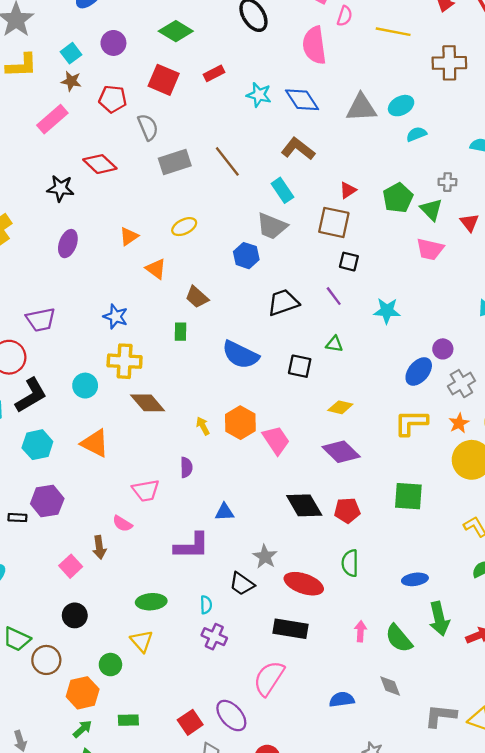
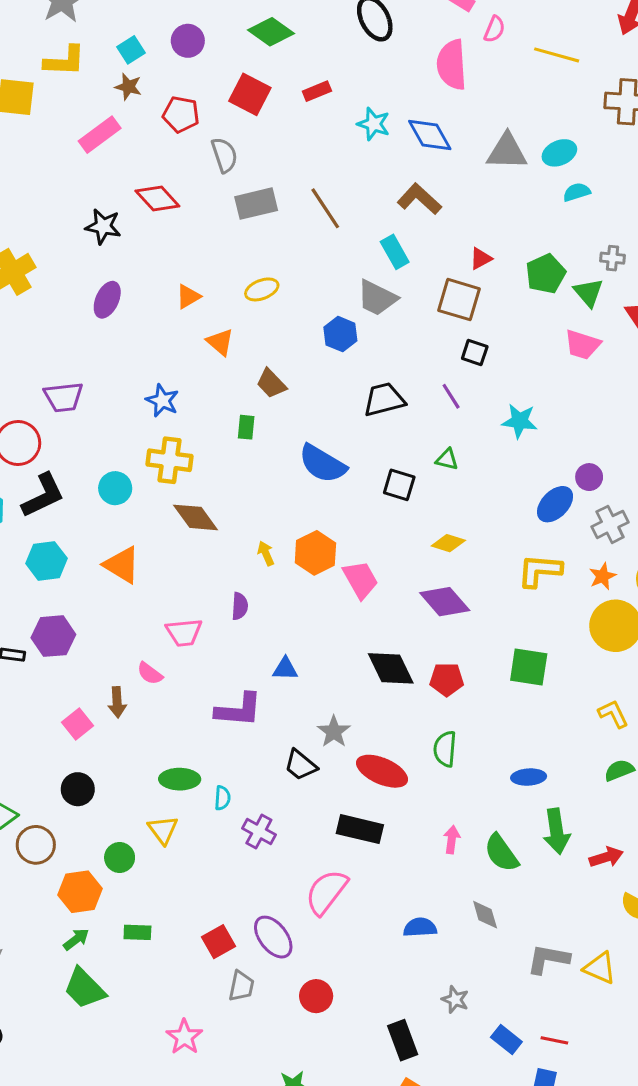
cyan semicircle: (206, 605) -> (222, 798), moved

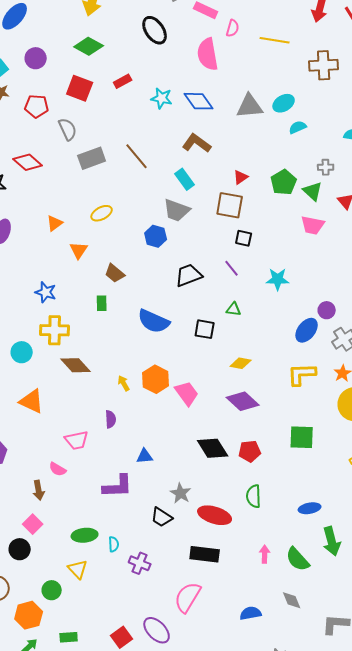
orange triangle: (220, 342) -> (79, 250), turned 30
pink square: (77, 724) -> (33, 524), moved

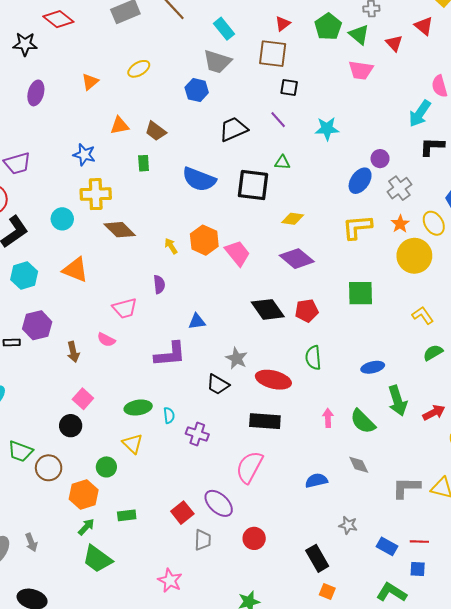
orange triangle: (79, 250) -> (120, 126), moved, turned 48
black square: (205, 329) -> (253, 185), size x1.5
brown arrow: (39, 490) -> (73, 352), moved

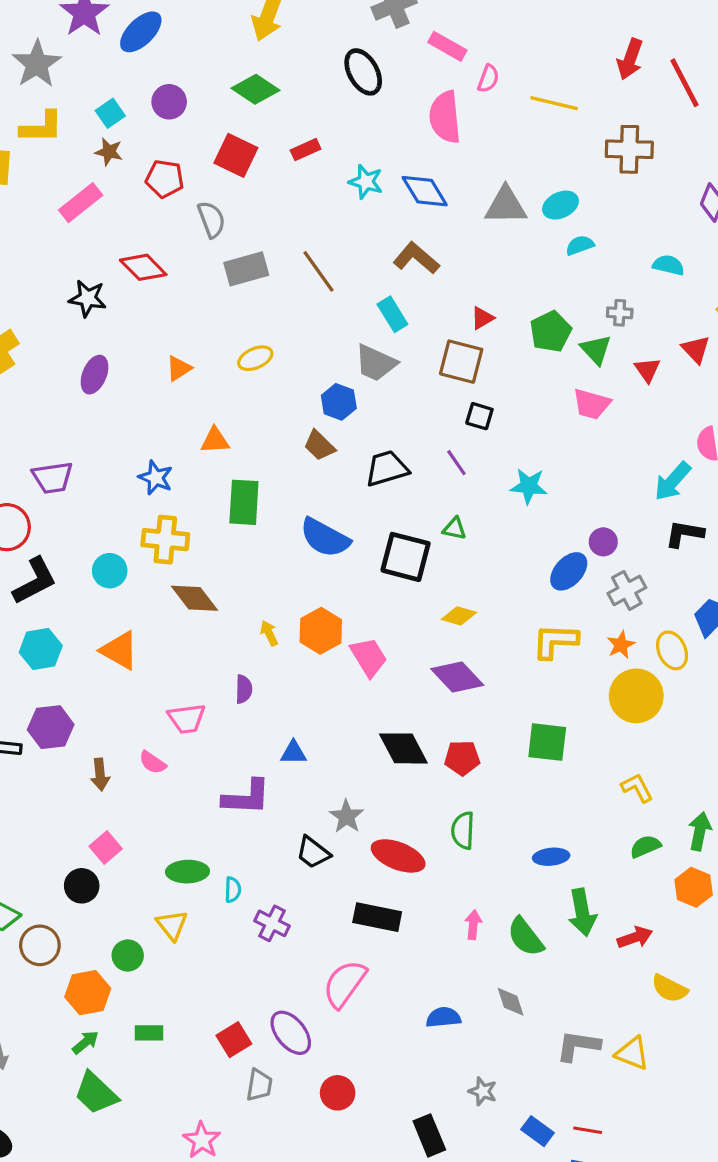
brown trapezoid: (156, 131) -> (319, 445), moved
green rectangle: (144, 163) -> (244, 502), size x1.8

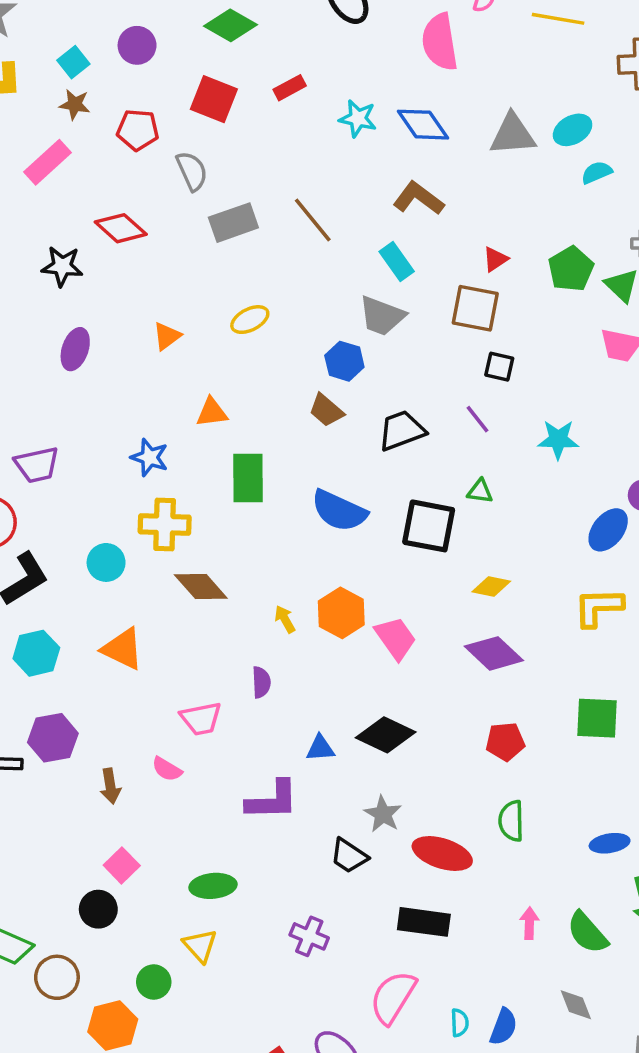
black diamond: (403, 748) -> (386, 735), moved, turned -33
cyan semicircle: (233, 890) -> (460, 1023), moved
blue semicircle: (443, 1017) -> (503, 1027), turned 120

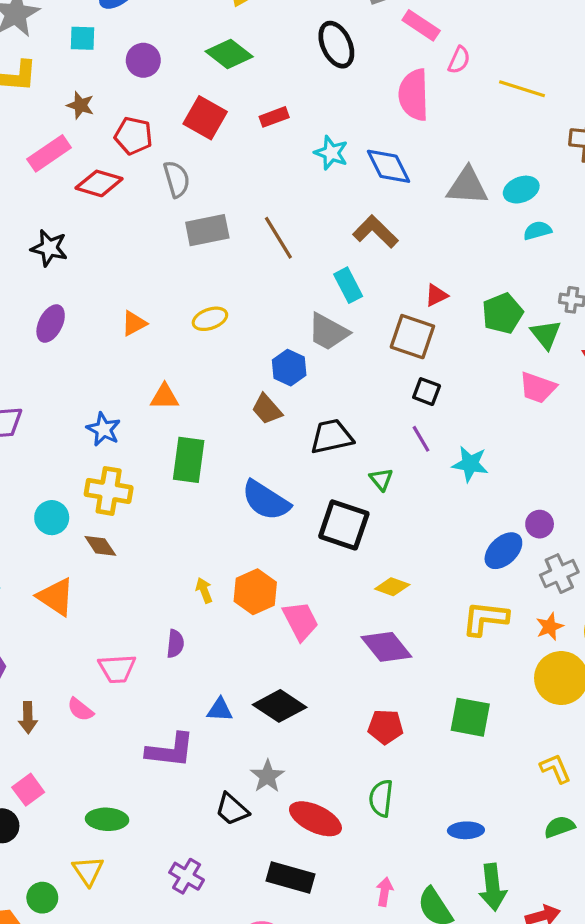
cyan square: (73, 62) -> (83, 38), moved, turned 32
red diamond: (121, 228) -> (99, 183), moved, turned -33
purple line: (477, 419) -> (421, 439), moved
green triangle: (480, 491) -> (381, 479), moved, turned 35
brown diamond: (201, 587) -> (100, 546), moved, size x0.7

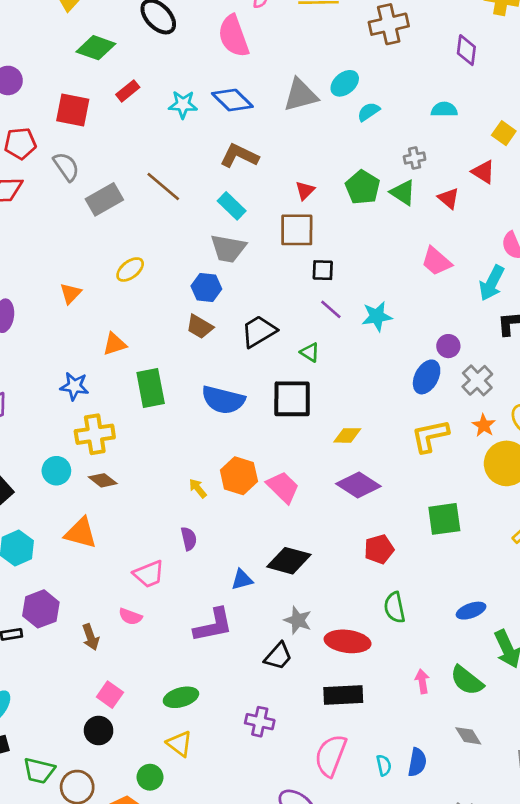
green diamond: (229, 54) -> (96, 48), moved
pink trapezoid: (538, 388) -> (436, 261), moved, turned 40
black trapezoid: (232, 809) -> (278, 656), turned -72

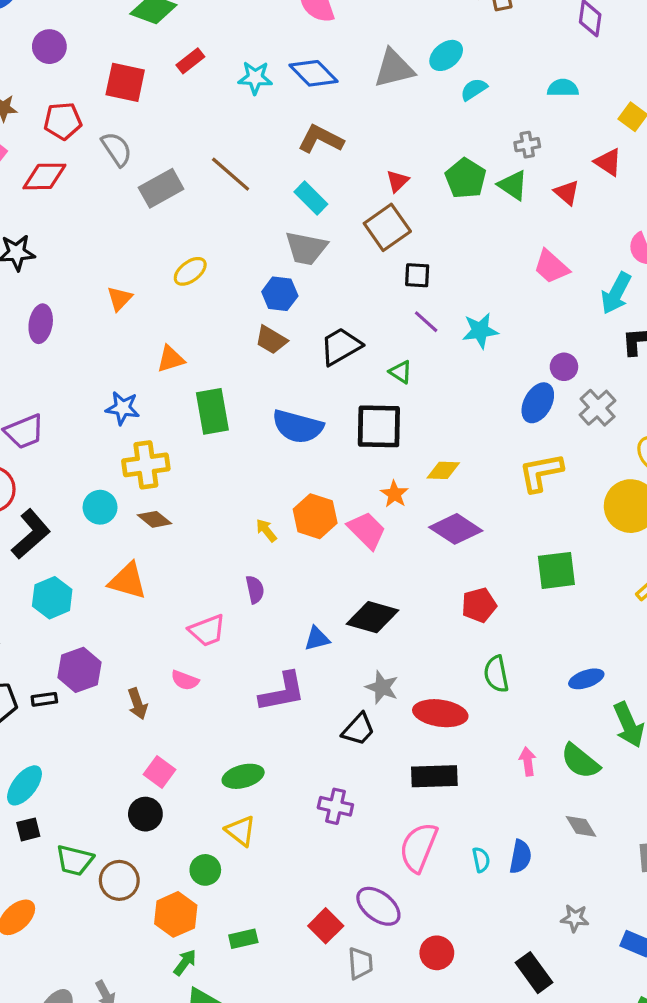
brown square: (297, 230) -> (387, 227), turned -36
orange star: (484, 425) -> (394, 494), moved

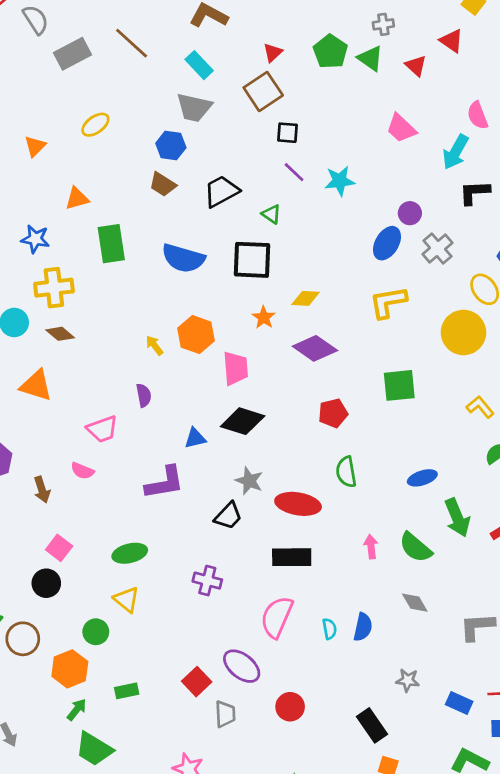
pink trapezoid: (367, 530) -> (236, 368), moved, turned 39

